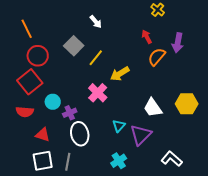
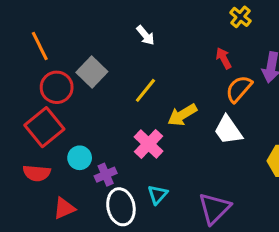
gray square: (74, 46) -> (92, 72), moved
white trapezoid: (153, 108) -> (228, 130), moved
cyan triangle: (119, 126) -> (158, 195), moved
red triangle: (43, 135) -> (64, 208), turned -42

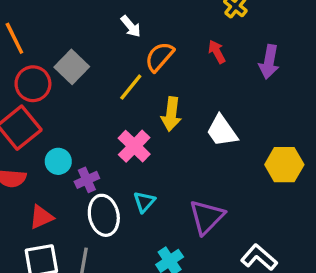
orange semicircle: (239, 89) -> (159, 57), moved
yellow arrow: (182, 115) -> (171, 114), turned -52

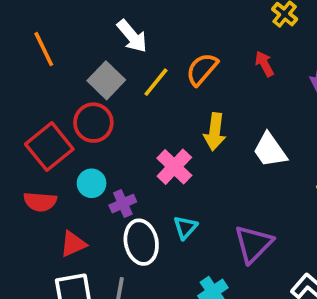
white arrow: (131, 26) -> (132, 36), moved, size x1.4
red circle: (33, 84) -> (93, 123), moved
yellow line: (131, 87) -> (156, 82), moved

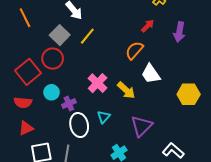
red arrow: (264, 64) -> (148, 26), turned 72
orange semicircle: (202, 69) -> (134, 50), moved
yellow arrow: (215, 132) -> (126, 90), moved, turned -54
red triangle: (73, 244) -> (26, 128), moved

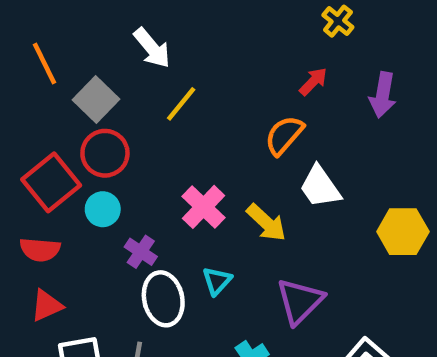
gray square: (60, 35) -> (96, 99), moved
cyan circle: (52, 92) -> (103, 209), moved
purple cross: (69, 104) -> (141, 252), turned -32

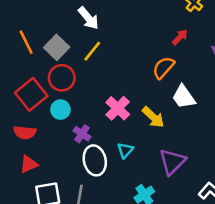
orange line: (44, 64) -> (26, 42), moved
yellow line: (181, 104) -> (92, 51), moved

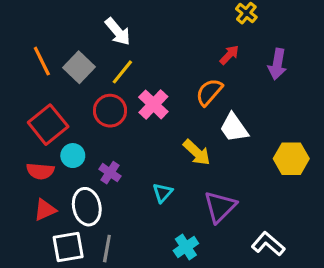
red circle: (62, 78) -> (110, 111), moved
pink cross: (118, 108) -> (153, 104), moved
cyan circle: (60, 110) -> (73, 156), moved
white ellipse: (95, 160) -> (87, 207), moved

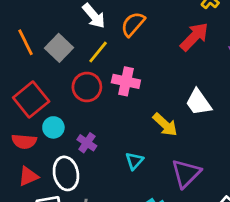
red arrow: (229, 55) -> (194, 37), size x1.6
orange semicircle: (209, 92) -> (133, 24), moved
pink cross: (153, 104) -> (126, 81), turned -32

